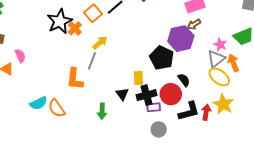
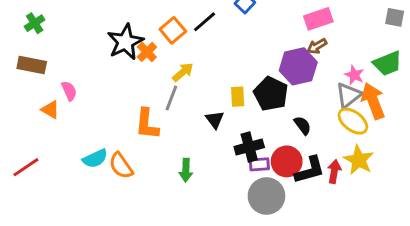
orange arrow: (233, 63) -> (373, 101), size x1.4
yellow rectangle: (138, 78) -> (238, 97), moved
black triangle: (122, 94) -> (215, 120), moved
red circle: (171, 94) -> (287, 161), moved
gray circle: (159, 129) -> (266, 196), size x1.6

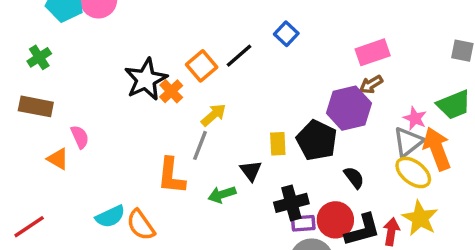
green arrow: (186, 170) -> (222, 194), moved, turned 70

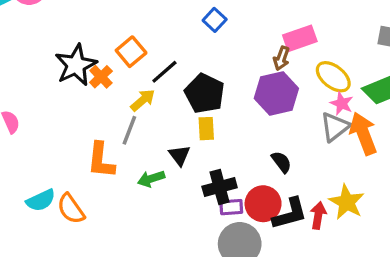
black line: (239, 56) -> (164, 72), moved
brown arrow: (371, 84) -> (281, 58), moved, turned -40
black pentagon: (317, 140) -> (205, 93), moved
yellow ellipse: (413, 172) -> (333, 77), moved

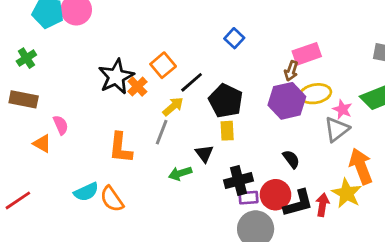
yellow ellipse: (333, 77) -> (315, 94), moved, turned -48
orange arrow: (363, 134) -> (361, 166), moved
orange L-shape: (101, 160) -> (120, 148), moved

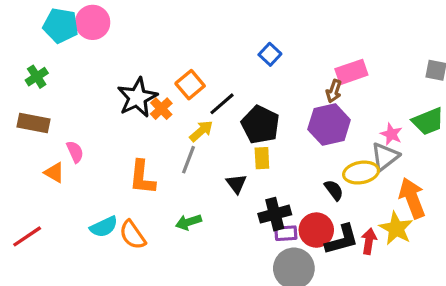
yellow ellipse: (315, 94) -> (361, 173), moved
green arrow: (180, 173) -> (188, 222), moved

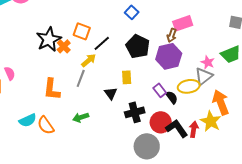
orange square: (190, 85) -> (82, 31), turned -30
black pentagon: (260, 125) -> (138, 46), moved
purple rectangle: (286, 233) -> (160, 90), moved, turned 56
black L-shape: (342, 240) -> (177, 128), turned -110

